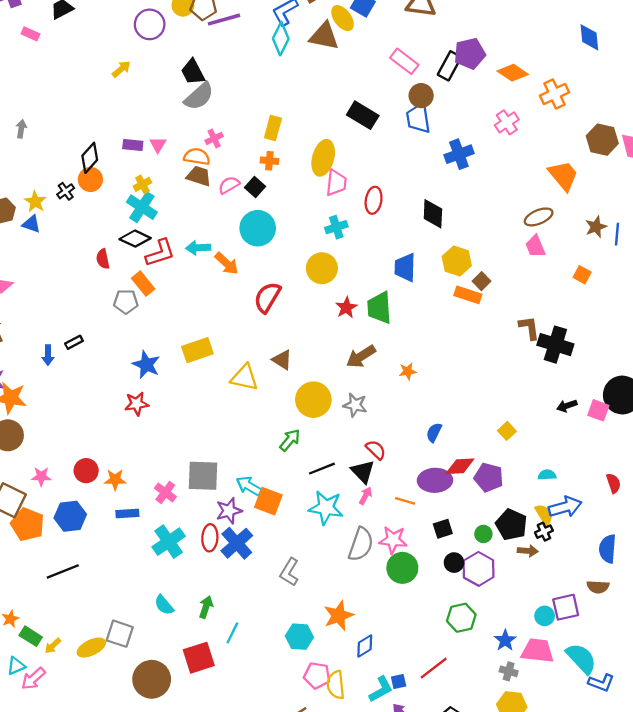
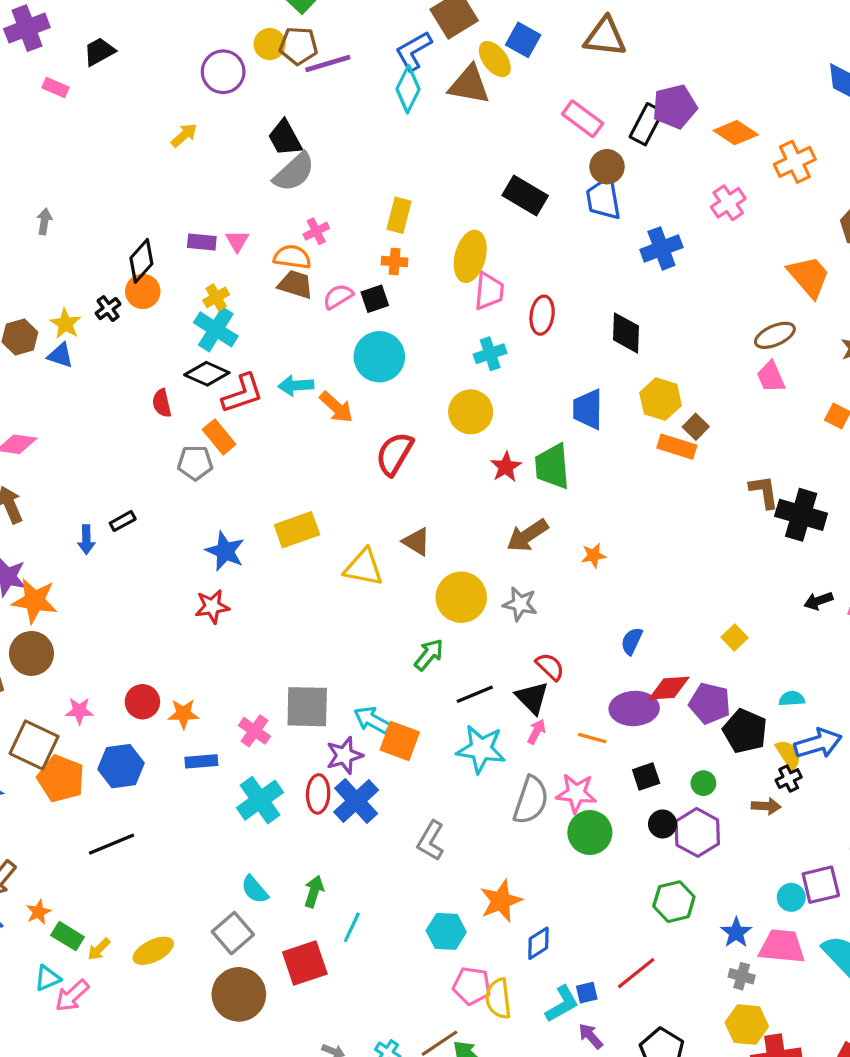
black square: (255, 187) -> (375, 299), turned 30
black pentagon: (511, 525) -> (745, 731), moved
gray square: (120, 634) -> (233, 933), moved, turned 32

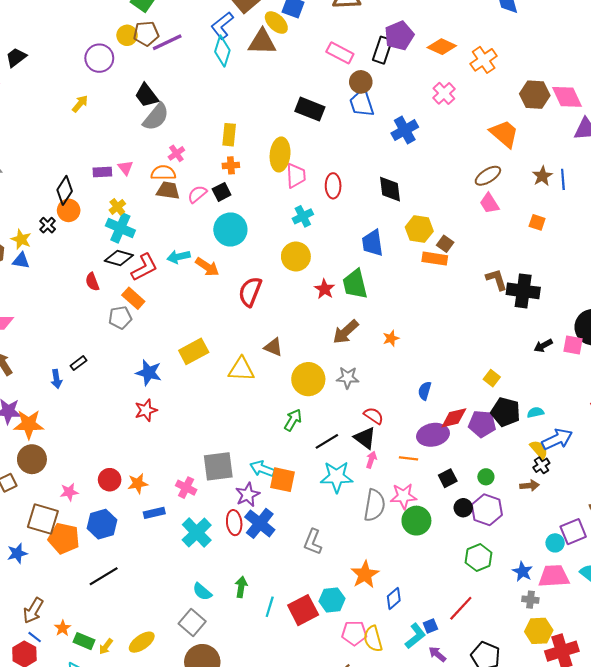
black pentagon: (745, 731) -> (506, 412), moved
red square: (305, 963) -> (303, 610), moved

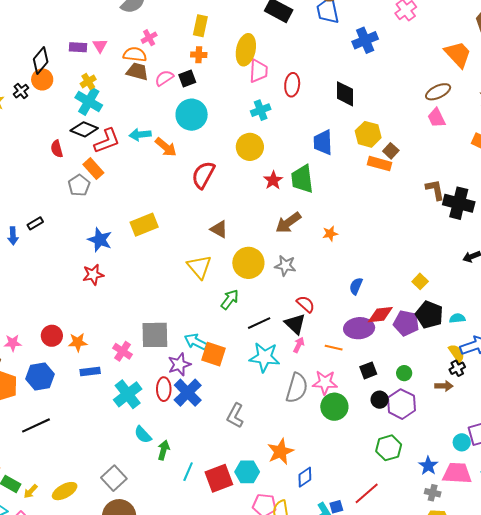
gray pentagon: (120, 318) -> (79, 185), turned -30
yellow triangle: (241, 369) -> (199, 267), moved, turned 40
cyan semicircle: (202, 592) -> (143, 435), moved

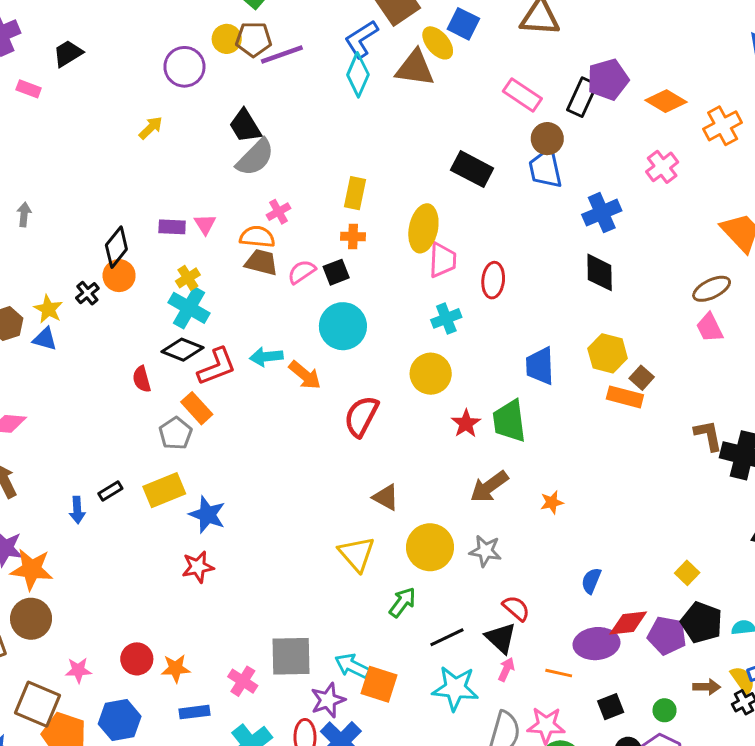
black diamond: (345, 94) -> (600, 272), moved
yellow rectangle: (144, 225) -> (164, 490), moved
brown arrow: (444, 386) -> (707, 687), moved

